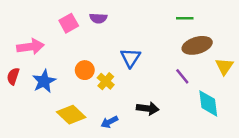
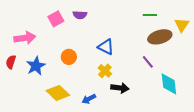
blue triangle: (130, 58) -> (106, 47), turned -36
yellow triangle: (224, 66) -> (182, 25), moved
yellow cross: (106, 81) -> (105, 71), moved

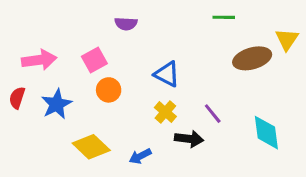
green line: (150, 15) -> (224, 17), moved
pink square: (56, 19) -> (94, 60), moved
purple line: (148, 62) -> (213, 114), moved

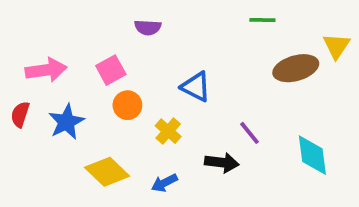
yellow cross: (165, 112) -> (168, 131), moved

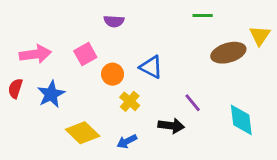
orange circle: (127, 105) -> (113, 74), moved

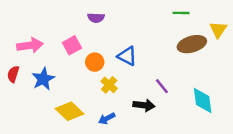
green line: (203, 15) -> (181, 13), moved

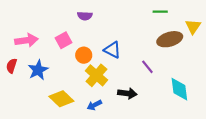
yellow cross: (109, 85) -> (96, 75), size x1.5
purple line: (162, 86) -> (147, 67), moved

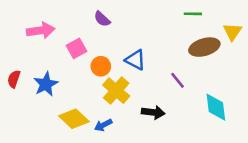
purple semicircle: (85, 16) -> (102, 19), turned 40
pink arrow: (26, 40) -> (41, 30), moved
blue arrow: (94, 105) -> (103, 125), moved

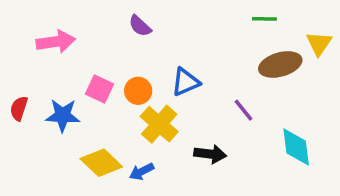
pink square: (76, 48) -> (100, 89), moved, turned -36
blue triangle: (135, 60) -> (186, 82), turned -50
blue star: (46, 84) -> (63, 115), turned 30

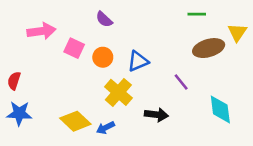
pink square: (100, 89) -> (74, 48), moved
orange circle: (138, 91) -> (103, 57), moved
blue star: (63, 115) -> (19, 113), moved

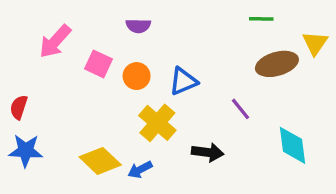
purple semicircle: (104, 19) -> (138, 26), turned -42
pink arrow: (41, 31) -> (55, 41), turned 140

